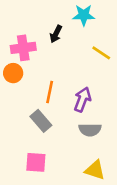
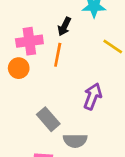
orange line: (50, 92) -> (58, 55), moved
gray semicircle: (90, 130) -> (75, 141), moved

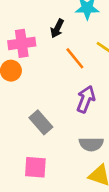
orange line: (58, 55) -> (75, 58), moved, turned -50
gray semicircle: (75, 141) -> (91, 144), moved

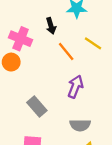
black arrow: (57, 28) -> (51, 26), turned -42
pink cross: (22, 43) -> (21, 39), turned 30

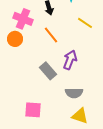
orange line: (66, 52) -> (51, 35), moved
gray rectangle: (37, 106) -> (48, 71), moved

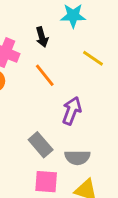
gray rectangle: (48, 71) -> (41, 145), moved
pink square: (33, 110) -> (46, 182), moved

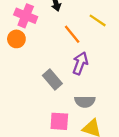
orange line: (45, 75) -> (72, 34), moved
gray rectangle: (41, 145) -> (52, 80), moved

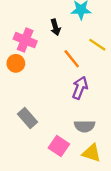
gray rectangle: (52, 80) -> (27, 118), moved
pink square: (59, 121) -> (59, 146), turned 30

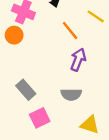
gray semicircle: (85, 126) -> (71, 95), moved
pink square: (59, 146) -> (40, 118), moved, turned 30

